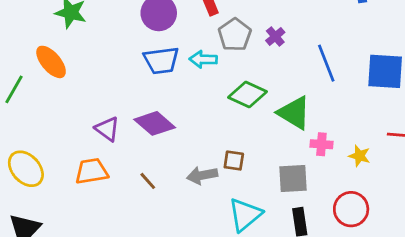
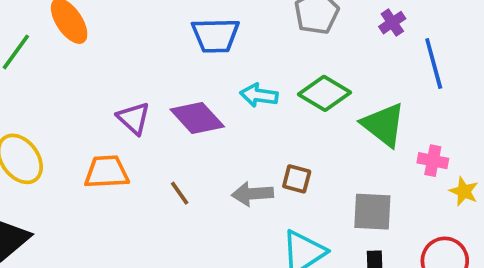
purple cross: (275, 36) -> (392, 23), moved
cyan arrow: (203, 59) -> (259, 95), moved
pink cross: (321, 144) -> (433, 161), moved

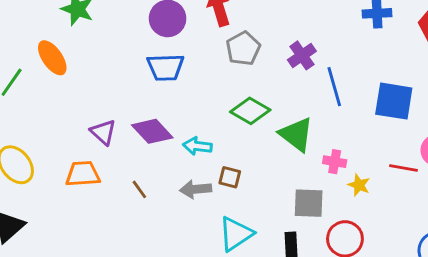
purple cross: (392, 23) -> (302, 55), size x1.4
cyan arrow: (259, 95) -> (197, 146), moved
gray square: (372, 212) -> (309, 203), moved

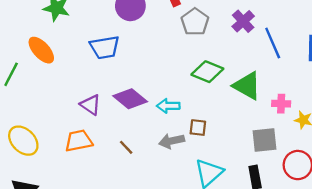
blue trapezoid: (165, 67) -> (105, 47), moved

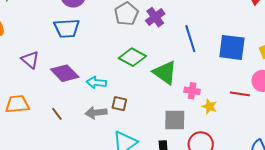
purple cross: (243, 21) -> (155, 17), moved
blue trapezoid: (105, 47) -> (67, 28), moved
purple triangle: (91, 105) -> (30, 60), moved

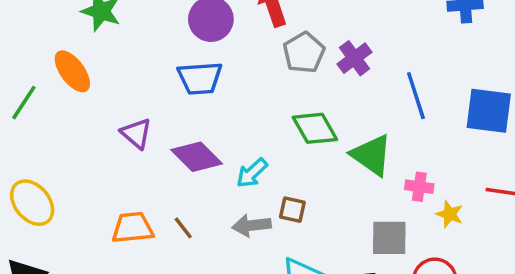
green diamond: (132, 57) -> (315, 128), turned 32
cyan arrow: (96, 83) -> (252, 173), turned -48
orange trapezoid: (17, 104) -> (133, 228), moved

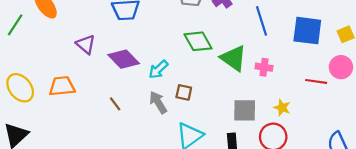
pink cross: (419, 187) -> (264, 67), moved
yellow star: (450, 214) -> (282, 108), moved
gray arrow: (252, 225) -> (158, 102), turned 65
orange trapezoid: (133, 228) -> (62, 86), moved

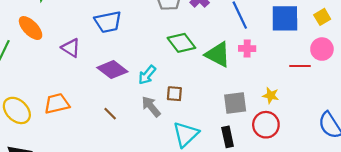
purple triangle: (86, 44) -> (71, 48), moved
pink cross: (264, 67) -> (247, 49), moved

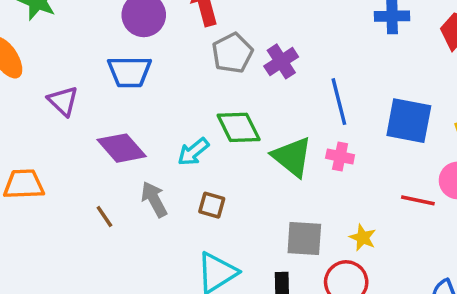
cyan arrow: (147, 75) -> (193, 152), moved
gray arrow: (151, 107) -> (154, 199), moved

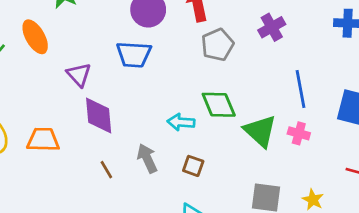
purple cross: (281, 61) -> (272, 27), moved
purple diamond: (122, 148) -> (99, 115), moved, turned 33
cyan arrow: (193, 152) -> (181, 122), turned 40

